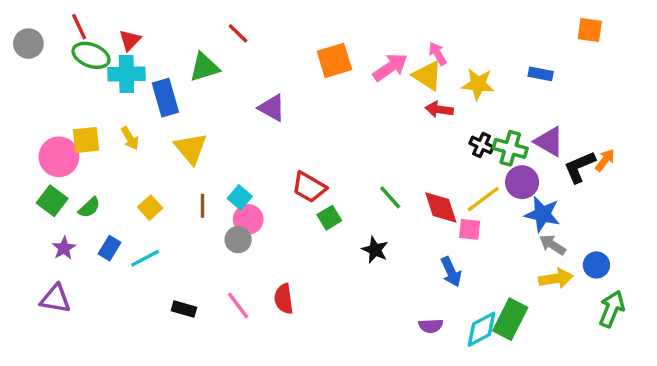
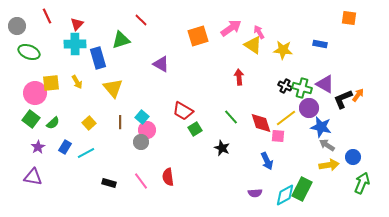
green ellipse: (91, 55) -> (29, 52), moved
pink arrow: (390, 67) -> (231, 28), moved
red arrow: (439, 109) -> (239, 77), moved, turned 77

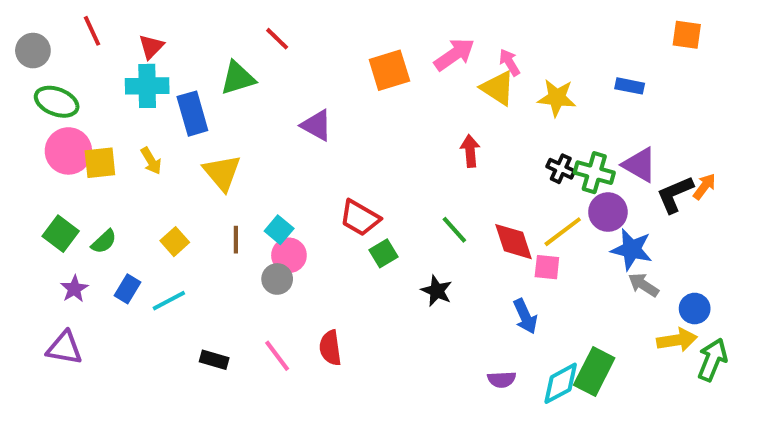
pink circle: (35, 93) -> (68, 151), moved
yellow arrow: (329, 165) -> (677, 340), moved

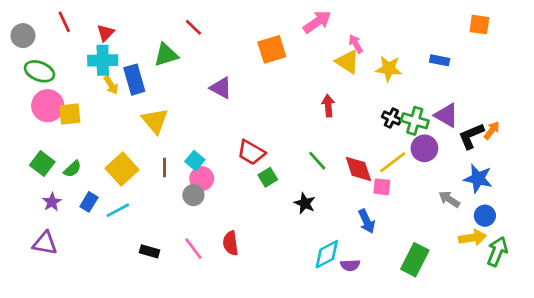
pink arrow: (454, 54) -> (317, 22), moved
yellow arrow: (151, 161) -> (111, 85), moved
yellow square: (175, 242) -> (122, 169), size x1.6
blue star: (632, 249) -> (478, 179), moved
cyan diamond: (561, 383) -> (327, 254), moved

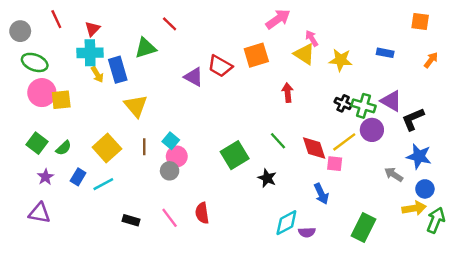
orange square: (272, 49) -> (256, 55), moved
orange arrow: (492, 130) -> (431, 60), moved
red trapezoid: (251, 152) -> (220, 66), moved
green square: (268, 177) -> (235, 155), size x1.6

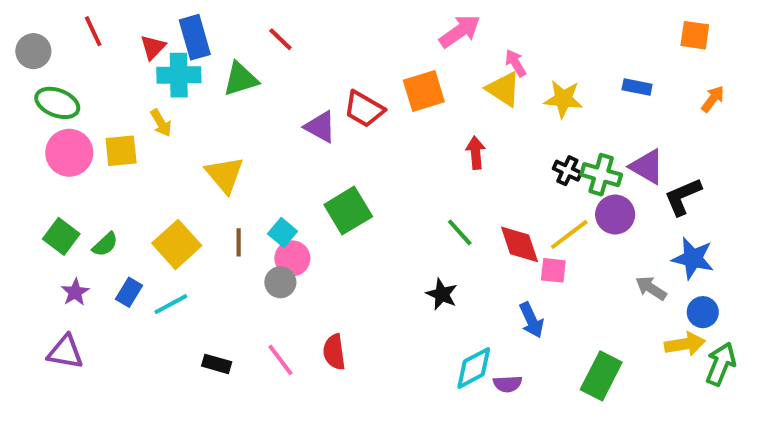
cyan cross: (90, 53) -> (179, 75), moved
blue rectangle: (118, 70) -> (195, 37), moved
yellow square: (61, 100) -> (121, 151), moved
green square: (235, 155) -> (348, 211), moved

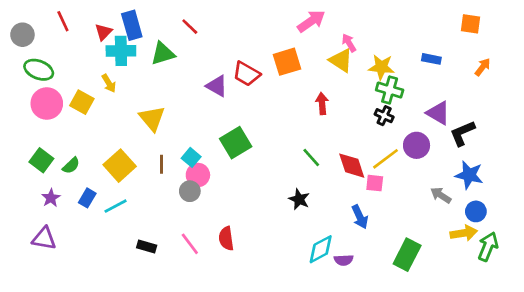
yellow square: (121, 151) -> (82, 102), turned 35
green cross: (601, 175) -> (390, 90), moved

